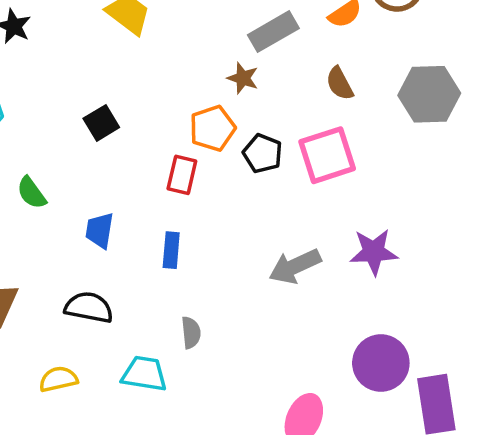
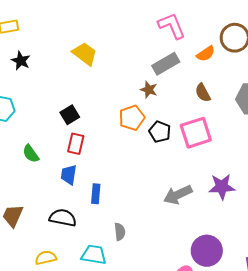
red rectangle: (182, 175) -> (76, 144), moved
blue rectangle: (171, 250) -> (96, 194), moved
purple circle: (381, 363) -> (207, 251), moved

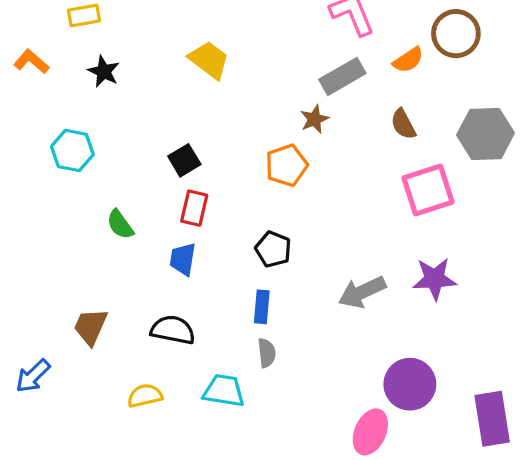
brown star: (149, 90) -> (314, 119), turned 30
black pentagon: (160, 132) -> (273, 249), moved
pink square: (196, 133) -> (428, 190), moved
blue rectangle: (96, 194) -> (262, 307), moved

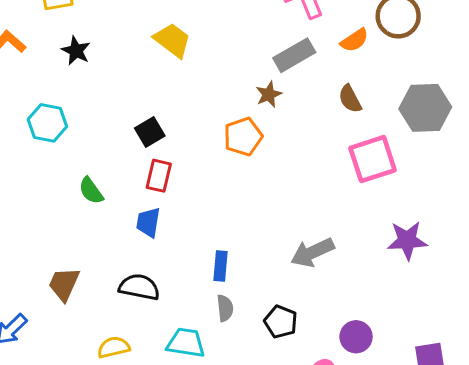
black pentagon: (273, 249) -> (281, 322), moved
purple star: (435, 279) -> (407, 240), moved
purple circle: (410, 384) -> (356, 337), size x0.7

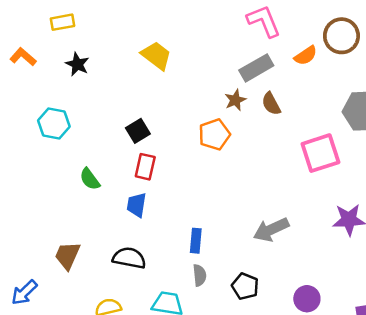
brown semicircle: (350, 99) -> (271, 104), moved

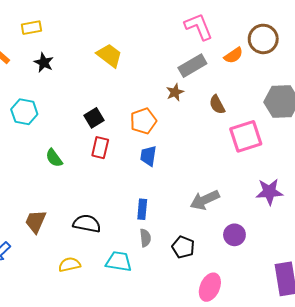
brown semicircle: (271, 104) -> (217, 105), moved
orange pentagon: (214, 135) -> (143, 121), moved
blue trapezoid: (137, 205) -> (148, 156), moved
purple circle: (307, 299) -> (234, 235), moved

